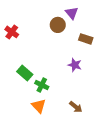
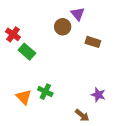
purple star: (75, 65) -> (98, 95), moved
green rectangle: (25, 73) -> (27, 52), moved
orange triangle: (39, 106) -> (24, 97), moved

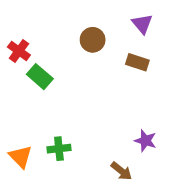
purple triangle: (78, 14) -> (142, 24), moved
green cross: (45, 92) -> (59, 149), moved, turned -32
orange triangle: (24, 97) -> (21, 157), moved

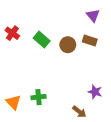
brown circle: (93, 40) -> (68, 45), moved
green rectangle: (40, 77) -> (42, 40), moved

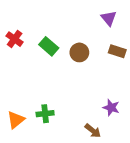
brown rectangle: (90, 41) -> (117, 51), moved
orange triangle: (13, 102) -> (16, 120), turned 35

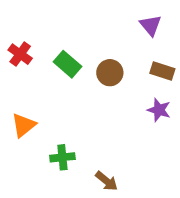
purple star: (111, 108) -> (159, 110), moved
orange triangle: (16, 120) -> (24, 125), moved
brown arrow: (93, 131) -> (106, 181), moved

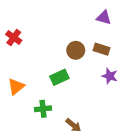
purple triangle: (150, 25) -> (104, 18), turned -35
green rectangle: (68, 64) -> (59, 77), moved, turned -66
brown rectangle: (162, 71) -> (101, 49), moved

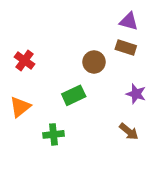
red cross: (14, 37) -> (24, 61), moved
brown rectangle: (101, 49) -> (126, 47), moved
brown arrow: (73, 125) -> (129, 131), moved

